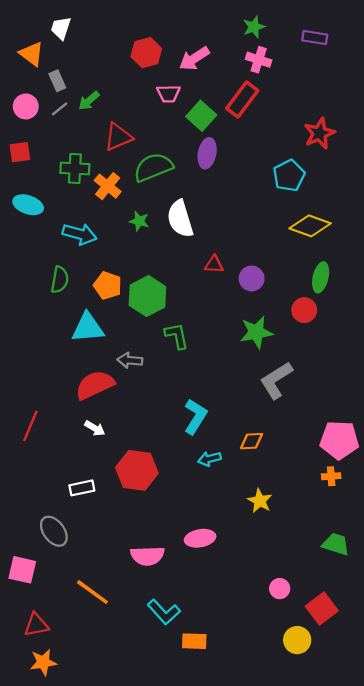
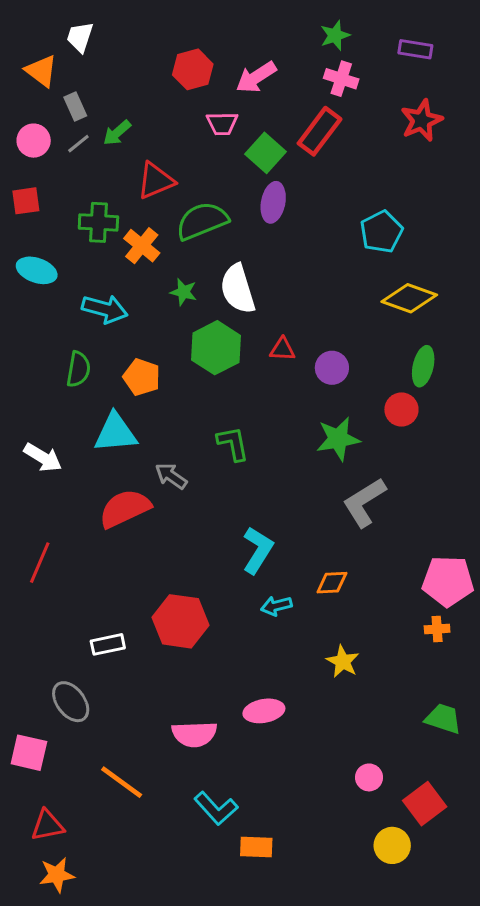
red star: (319, 133) -> (422, 120), moved
green hexagon: (147, 296) -> (216, 348), moved
gray arrow: (130, 360) -> (171, 476), turned 30
white arrow: (95, 428) -> (43, 457), moved, size x1.4

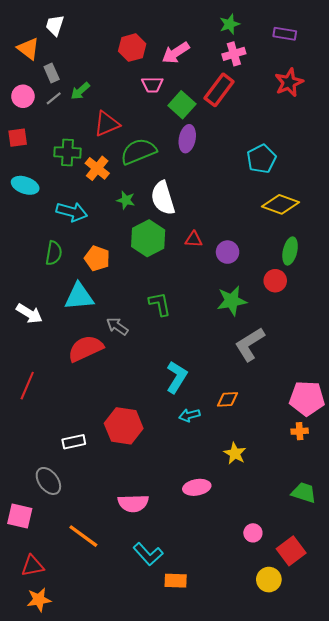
pink cross: (341, 79) -> (234, 54), turned -35
pink ellipse: (264, 711) -> (197, 487), moved

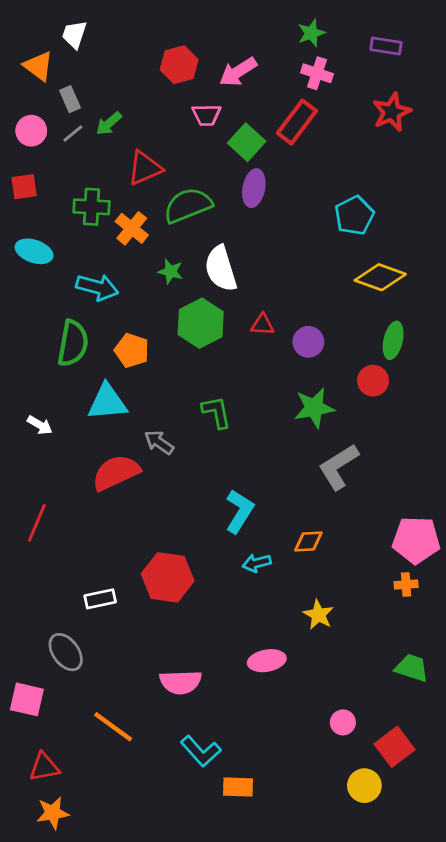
pink cross: (234, 54) -> (317, 73), turned 35
green semicircle: (54, 253) -> (73, 343), size x1.4
white arrow: (29, 314) -> (40, 425), size x0.7

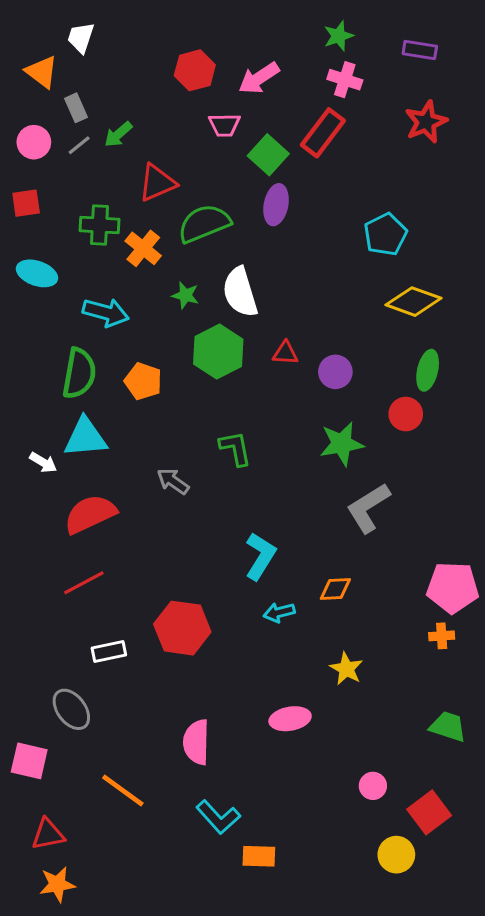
cyan triangle: (107, 402) -> (85, 437), moved
red semicircle: (116, 473) -> (90, 514), moved
red line: (37, 523) -> (84, 583), moved, turned 39
pink semicircle: (181, 682) -> (196, 742), turned 93

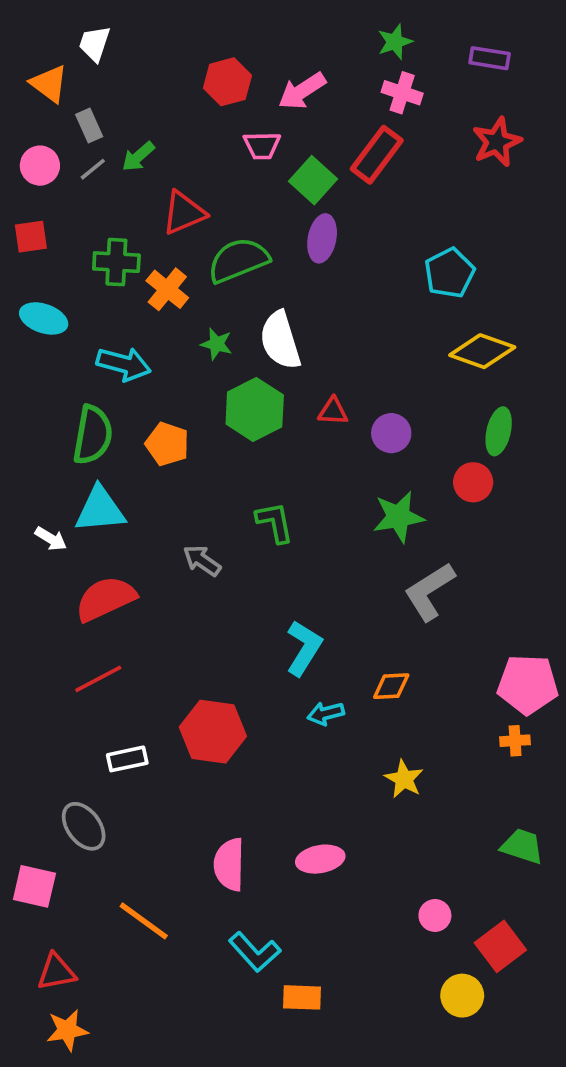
pink ellipse: (290, 719) -> (320, 859), moved

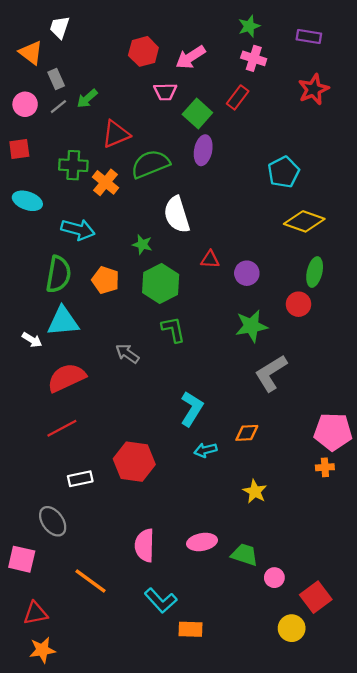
red rectangle: (377, 155) -> (238, 97), size x0.7
green star: (216, 344) -> (142, 244), moved
green hexagon: (255, 409) -> (161, 283), moved
green trapezoid: (522, 846) -> (245, 555), moved

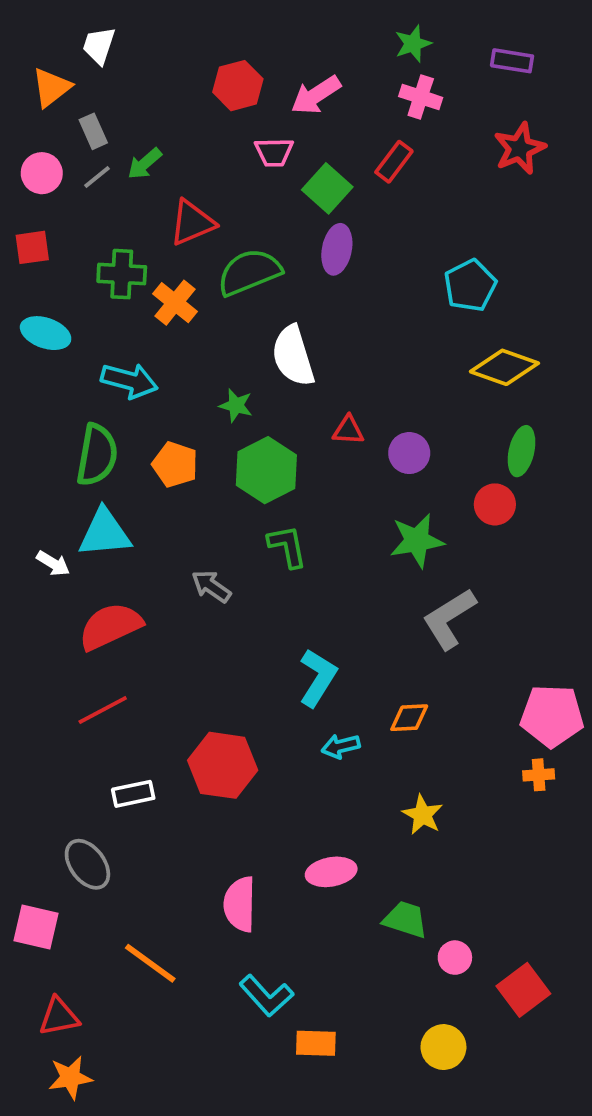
orange triangle: (31, 53) -> (51, 87), turned 45
pink ellipse: (202, 542) -> (331, 872), moved
yellow circle: (292, 628) -> (443, 1047), moved

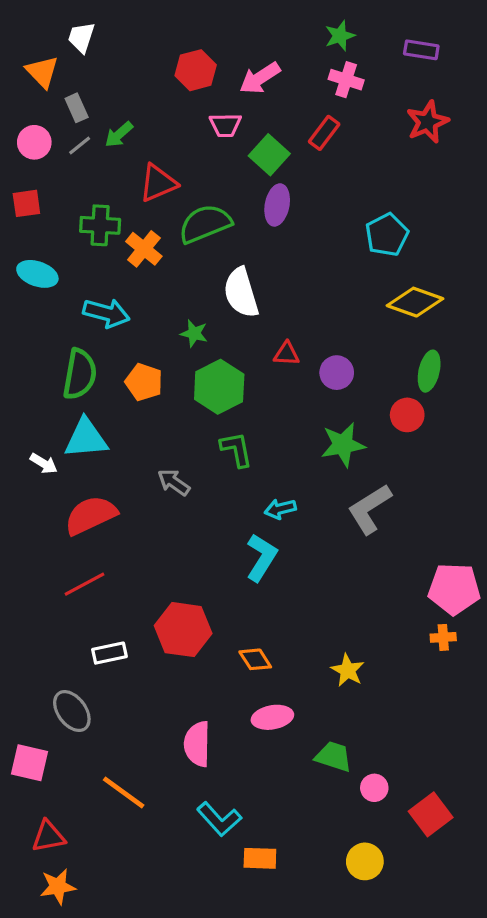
orange triangle: (51, 87) -> (42, 72), turned -36
orange diamond: (409, 718) -> (255, 659), moved, turned 60
cyan arrow: (341, 746) -> (280, 509), moved

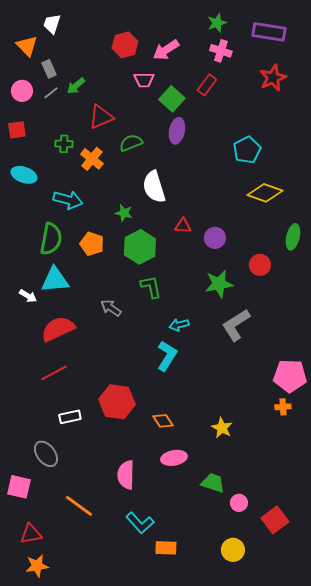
purple rectangle: (421, 50) -> (269, 32), size x1.5
green semicircle: (205, 224) -> (131, 143), size x0.7
green cross: (100, 225) -> (64, 144), size x0.7
green ellipse: (429, 371) -> (293, 237), moved

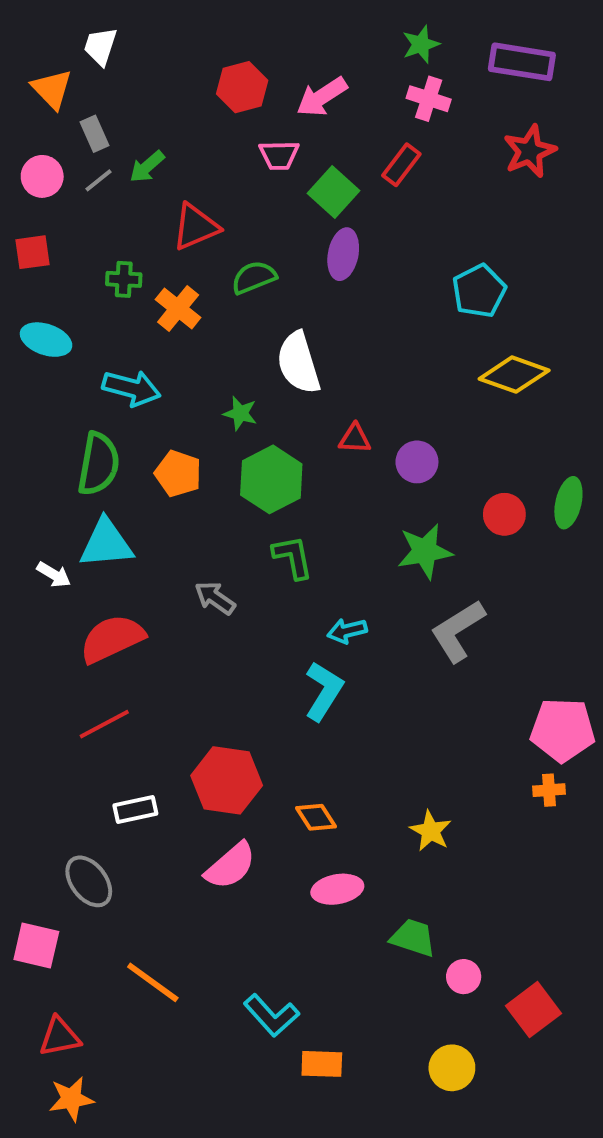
green ellipse: (293, 237) -> (568, 503), moved
pink semicircle: (126, 475) -> (231, 866), moved, turned -132

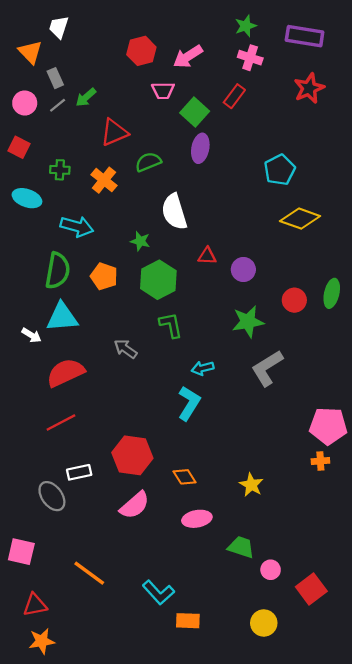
red square: (32, 252) -> (19, 147), turned 35
green cross: (124, 279) -> (60, 170), moved
gray ellipse: (89, 881) -> (52, 496), moved

